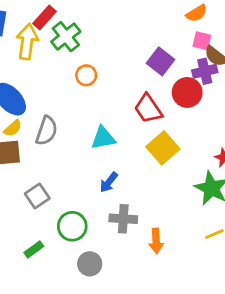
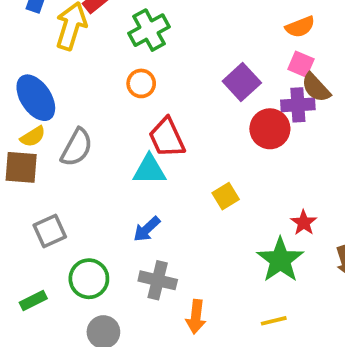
green cross: (66, 37) -> (149, 30), moved
red trapezoid: (148, 109) -> (167, 138), moved
yellow square: (163, 148) -> (226, 196), size x0.6

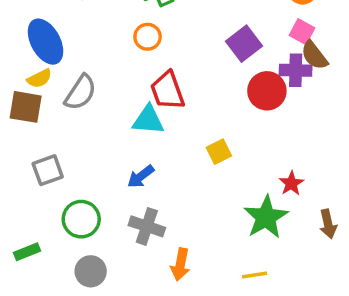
green rectangle: (33, 300) -> (27, 252), moved

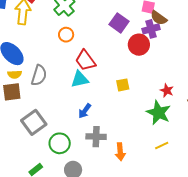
yellow semicircle: (39, 78) -> (15, 74), turned 40
yellow square: (219, 152) -> (123, 85), turned 32
gray square: (48, 170) -> (34, 122), size x1.4

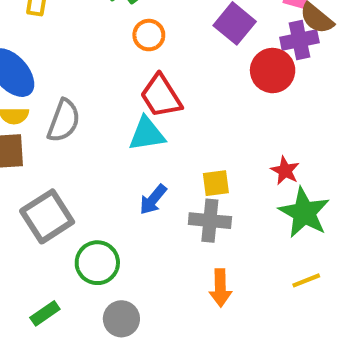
orange circle: (66, 35) -> (149, 35), moved
yellow square: (123, 85) -> (216, 183), moved
red star: (167, 90) -> (285, 171), moved
gray cross: (96, 137) -> (210, 221), moved

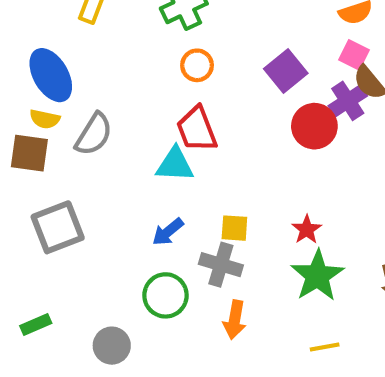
purple cross: (299, 40) -> (348, 101), turned -33
green circle: (97, 263) -> (165, 295), moved
yellow line: (306, 280) -> (325, 347), moved
orange arrow: (220, 288) -> (235, 320), moved

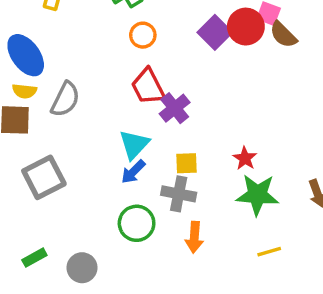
purple cross: (348, 101) -> (175, 108), moved
red circle: (314, 126) -> (246, 27), moved
cyan triangle: (175, 165) -> (134, 144), moved, turned -44
green star: (317, 276) -> (257, 195), turned -30
gray circle: (112, 346) -> (82, 268), moved

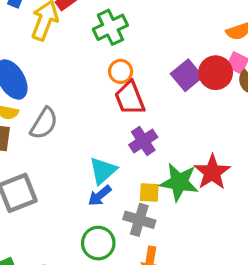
red trapezoid: (148, 87) -> (130, 98), moved
red star: (245, 158) -> (212, 172), moved, size x1.6
green star: (257, 195) -> (179, 182), moved

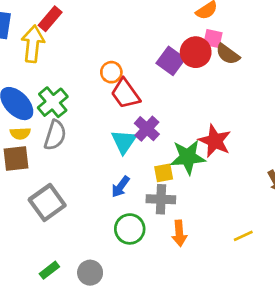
green cross: (110, 27) -> (53, 102), moved
cyan triangle: (103, 171) -> (124, 142), moved

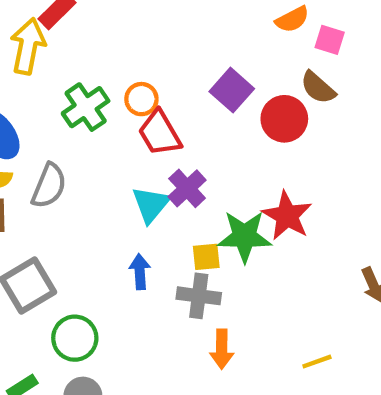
pink square: (213, 39) -> (330, 40), moved
red circle: (196, 52) -> (284, 119), moved
green cross: (53, 102) -> (86, 107), moved
blue arrow: (120, 187) -> (140, 272), turned 135
green circle: (130, 229) -> (75, 338), moved

